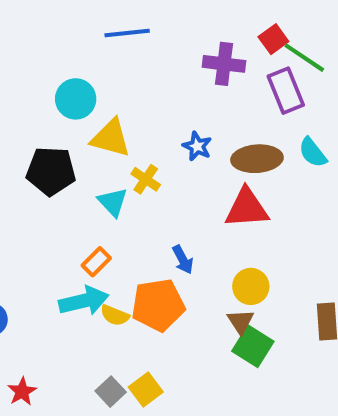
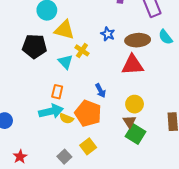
orange rectangle: (96, 262) -> (57, 92), turned -32
orange pentagon: (158, 305) -> (88, 113), turned 30
yellow square: (146, 389) -> (88, 146), moved

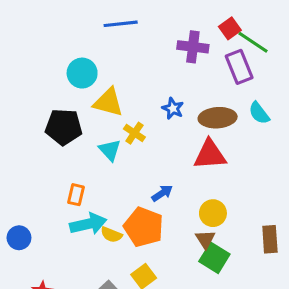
blue arrow: (100, 91) -> (162, 193), turned -96
orange rectangle: (57, 92) -> (76, 195), moved

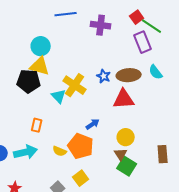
purple cross: (193, 47) -> (101, 25), moved
yellow triangle: (108, 102) -> (40, 66), moved
blue star: (173, 108) -> (104, 76), moved
yellow cross: (134, 133) -> (75, 85), size x1.6
cyan arrow: (88, 224) -> (26, 152), moved

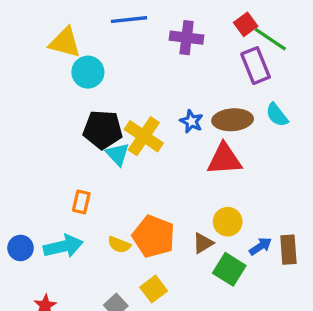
yellow triangle: (40, 66) -> (65, 43), moved
black pentagon: (29, 81) -> (103, 130), moved
blue arrow: (93, 124) -> (260, 246), moved
brown triangle: (121, 154) -> (203, 243), moved, turned 32

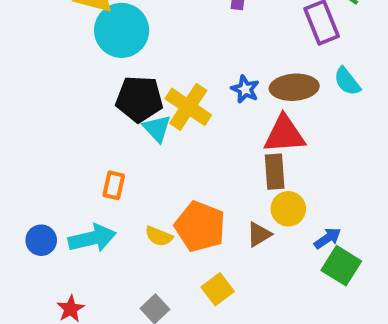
cyan circle: (88, 72) -> (122, 30), size x1.4
brown rectangle: (288, 250) -> (275, 172), moved
green square: (229, 269) -> (341, 266), moved
yellow square: (154, 289) -> (218, 289), moved

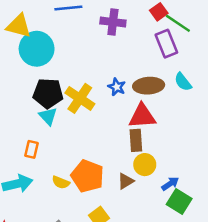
cyan triangle: (157, 128) -> (48, 116), moved

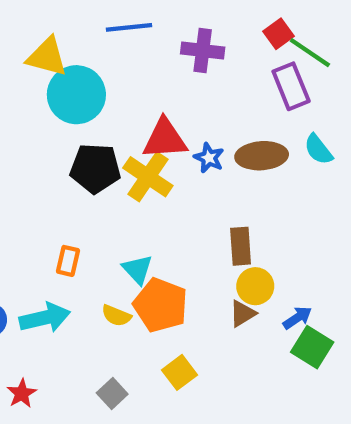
cyan triangle: (48, 116) -> (137, 269), moved
red triangle: (142, 116) -> (165, 139), moved
brown triangle: (126, 181) -> (243, 314), moved

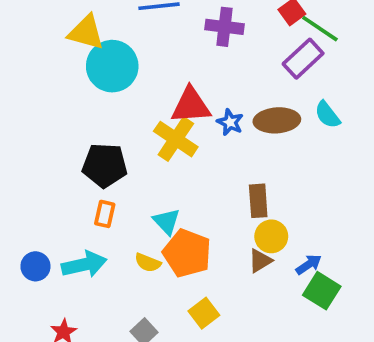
purple rectangle: (291, 86) -> (303, 59), turned 69
black pentagon: (95, 168) -> (105, 165), moved

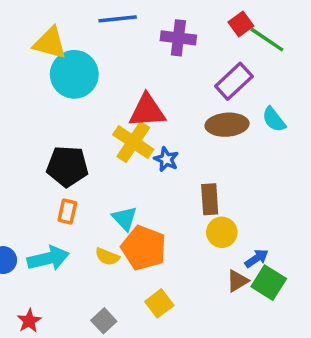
purple rectangle: (303, 59) -> (234, 81), moved
blue star: (230, 122) -> (166, 159), moved
brown triangle: (260, 261) -> (237, 281), moved

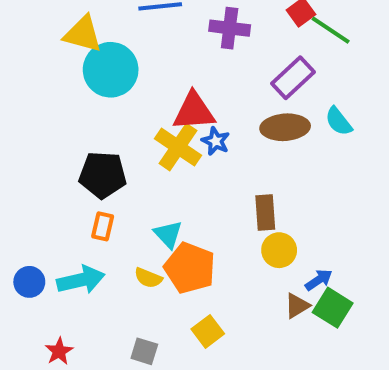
blue star: (166, 159) -> (216, 141), moved
gray square: (104, 321) -> (144, 351), turned -30

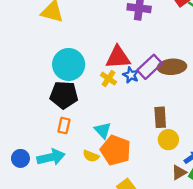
cyan circle: (111, 70) -> (69, 64), moved
purple rectangle: (293, 78) -> (150, 67), moved
yellow cross: (178, 147) -> (109, 79), size x0.6

